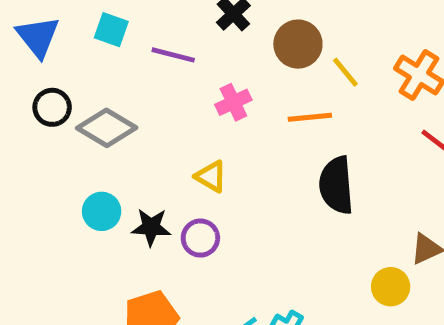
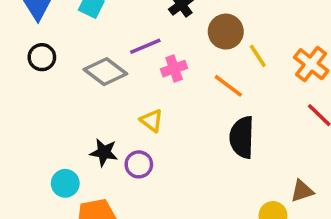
purple line: (173, 55) -> (145, 46), moved, turned -44
orange line: (310, 117) -> (228, 86), turned 36
gray diamond: (107, 128) -> (105, 72), moved
cyan circle: (102, 211) -> (65, 183), moved

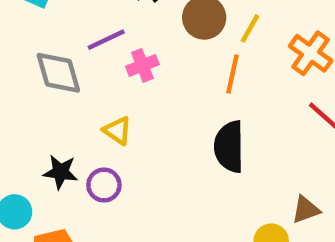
yellow line: (258, 56) -> (250, 28), moved, turned 65
gray diamond: (105, 72) -> (58, 73), turned 39
orange line: (228, 86) -> (232, 74), moved, turned 68

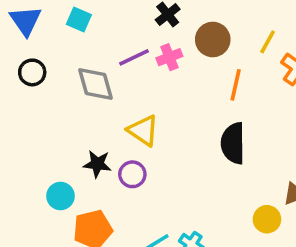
yellow line: (250, 28) -> (268, 42), moved
pink cross: (142, 65) -> (169, 57), moved
yellow triangle: (117, 131) -> (143, 130), size x1.4

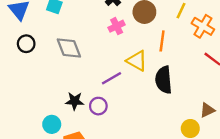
purple line: (134, 57) -> (111, 78), moved
yellow triangle: (143, 130) -> (137, 61), moved

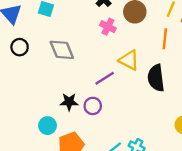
pink cross: (117, 26) -> (108, 27), turned -35
orange line: (162, 41) -> (165, 39), moved

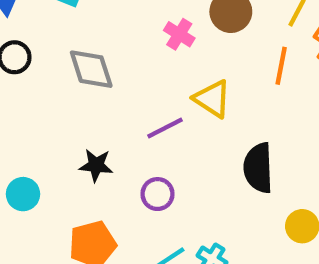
black semicircle: (156, 78) -> (258, 168), moved
purple circle: (93, 106) -> (158, 194), moved
cyan circle: (47, 126) -> (23, 194), moved

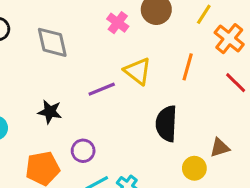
orange line: (281, 66) -> (188, 67), moved
purple circle: (158, 194) -> (83, 151), moved

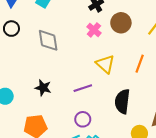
purple line: (102, 89) -> (83, 88), moved
purple circle: (83, 151) -> (83, 119), moved

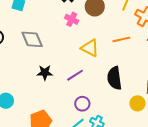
orange line: (140, 64) -> (121, 39), turned 72
black star: (43, 88) -> (45, 73), moved

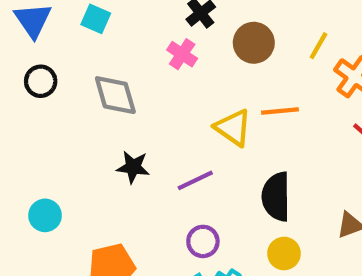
pink cross: (72, 19) -> (182, 54), moved
orange line: (121, 39) -> (280, 111), moved
yellow circle: (137, 103) -> (284, 253), moved

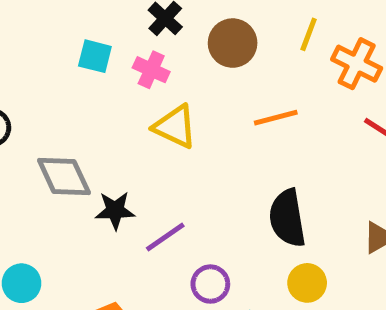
cyan square: (96, 19) -> (95, 56), moved
gray diamond: (115, 95) -> (64, 177), moved
yellow triangle: (233, 128) -> (175, 127), moved
purple line: (195, 180) -> (165, 237), moved

